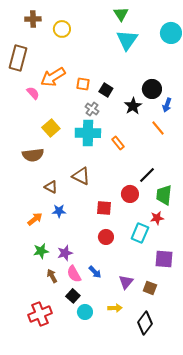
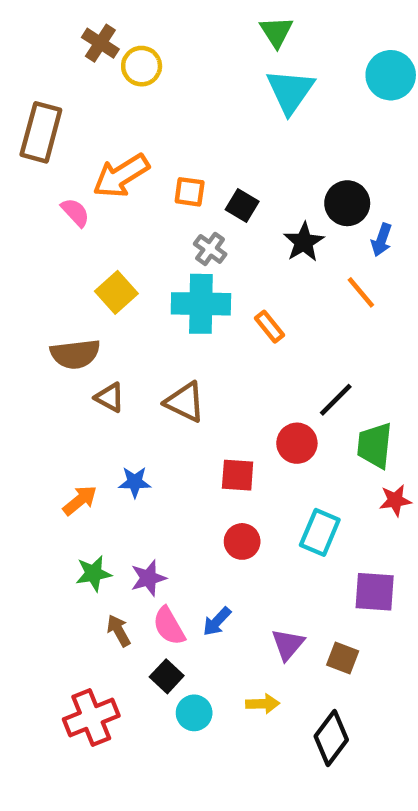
brown cross: (33, 19) -> (100, 43), moved, turned 35
brown triangle: (51, 187) -> (110, 397), moved
red star: (157, 218) -> (395, 500), moved
blue arrow: (95, 272) -> (217, 621), turned 88

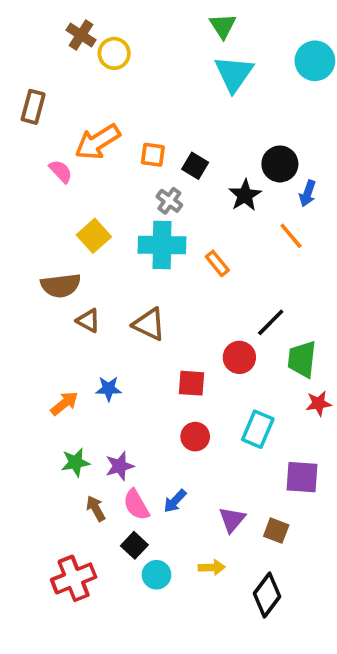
brown rectangle: (41, 132) -> (33, 107), size x0.7

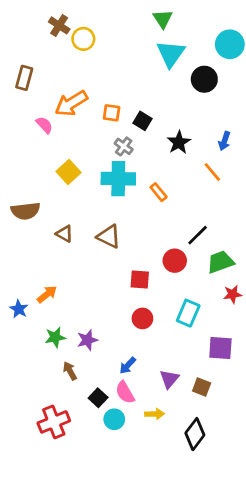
black circle: (280, 164) -> (204, 79), moved
brown semicircle: (61, 286) -> (26, 211), moved
green trapezoid: (302, 359) -> (220, 262), turned 64
blue star: (109, 389) -> (19, 309), moved, turned 30
pink semicircle: (136, 505) -> (125, 392), moved

